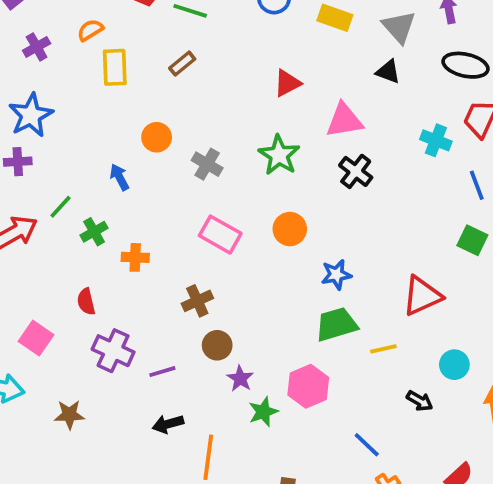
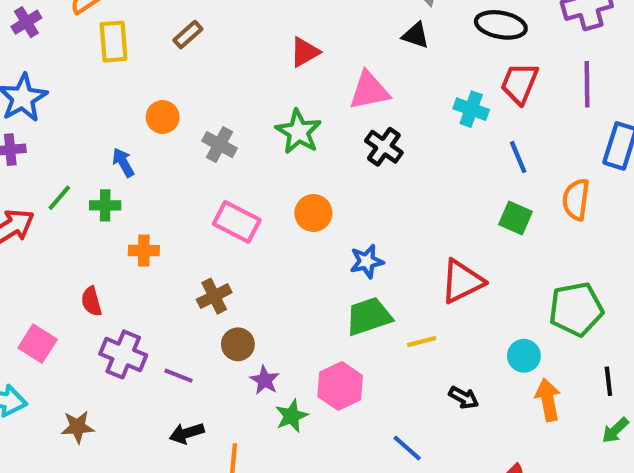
green cross: (94, 232) -> (105, 205), moved, turned 32
cyan circle: (454, 365) -> (524, 356), moved
purple line: (162, 372) -> (179, 376), turned 40

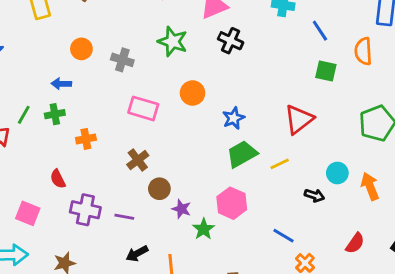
blue arrow: (123, 163) -> (61, 84), turned -48
cyan circle: (524, 356) -> (337, 173), moved

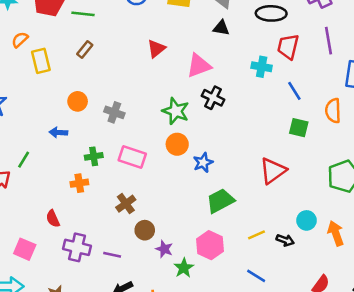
green star: (173, 41) -> (176, 111), moved
green cross: (55, 114) -> (94, 156), moved
blue star: (234, 118) -> (203, 163), moved
yellow line: (280, 164) -> (256, 235), moved

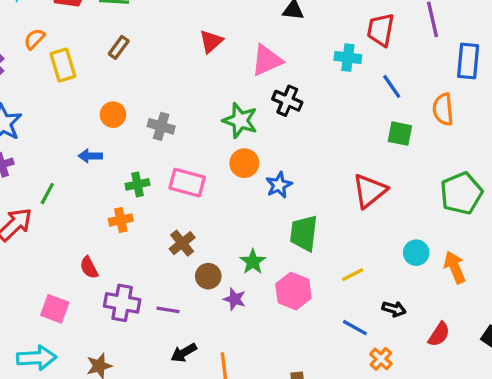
green trapezoid: (220, 201) -> (304, 233), turned -52
black arrow: (285, 240) -> (394, 309), moved
green star: (184, 268) -> (253, 262), moved

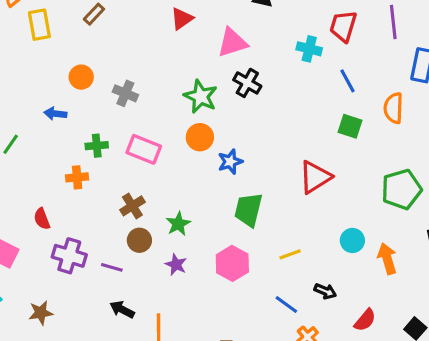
green star: (253, 262) -> (178, 224), moved
brown circle: (208, 276) -> (139, 240), moved
black arrow: (184, 353) -> (122, 310), turned 50

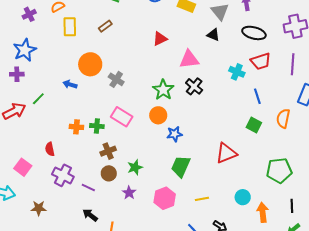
red trapezoid: (343, 26) -> (261, 61), turned -135
orange circle: (81, 77) -> (90, 64), size x1.5
green cross: (97, 146) -> (97, 126), moved

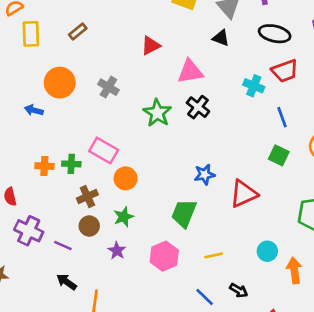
gray cross: (116, 79) -> (108, 87), moved
orange circle: (158, 115) -> (126, 178), moved
blue star: (175, 134) -> (205, 174), moved

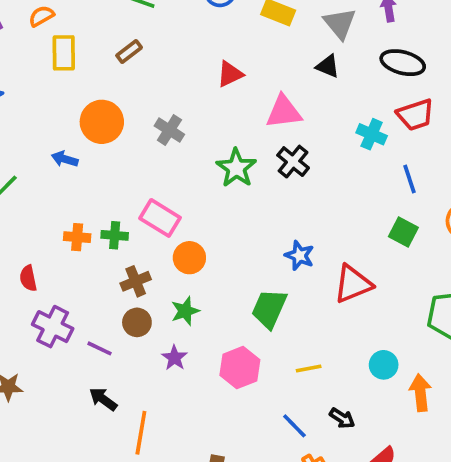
blue star: (205, 174) -> (299, 256), turned 30

